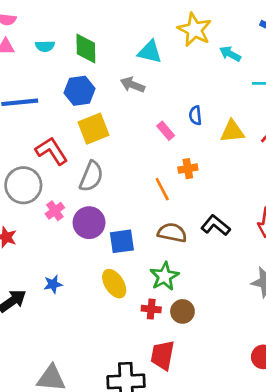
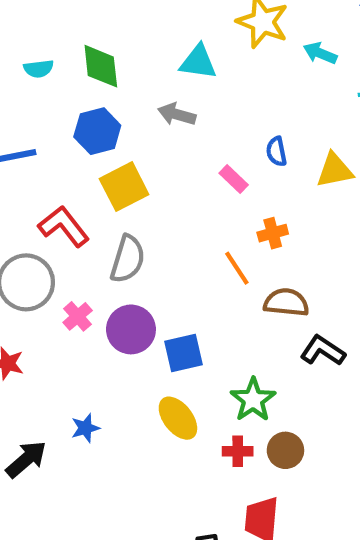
black L-shape: (216, 225) -> (323, 351), moved
brown semicircle: (172, 233) -> (286, 302), moved

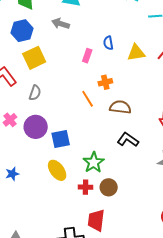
pink rectangle: (234, 179) -> (87, 56), turned 64
gray semicircle: (128, 259) -> (35, 93), size x0.7
brown semicircle: (286, 302) -> (120, 107), moved

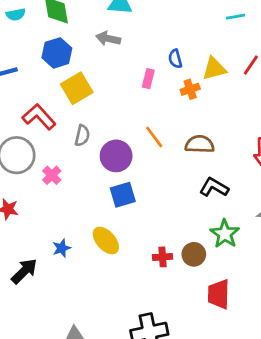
orange cross: (105, 82) -> (190, 89), moved
purple circle: (36, 127) -> (116, 156), moved
green star: (94, 162) -> (225, 234), moved
yellow ellipse: (57, 170) -> (106, 241), moved
red trapezoid: (96, 220) -> (219, 294), moved

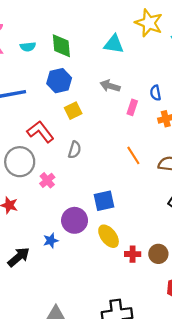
gray arrow: (108, 39) -> (110, 86), moved
yellow square: (77, 88) -> (73, 111), size x0.7
purple circle: (116, 156) -> (75, 220), moved
yellow ellipse: (106, 241) -> (109, 236), moved

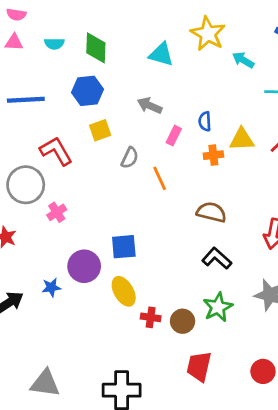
gray semicircle: (75, 150) -> (130, 158), moved
orange line: (133, 155) -> (160, 178), moved

